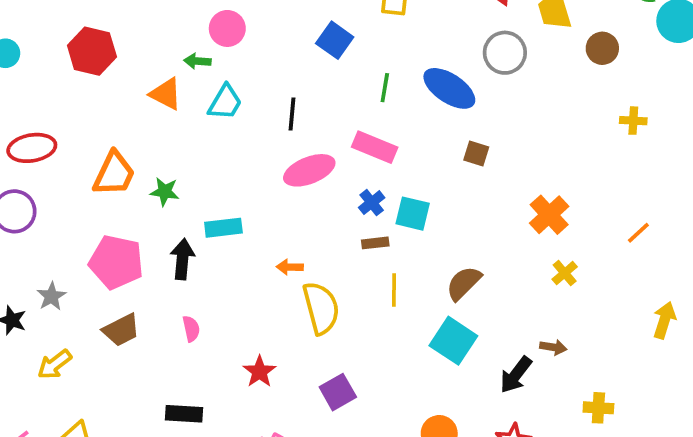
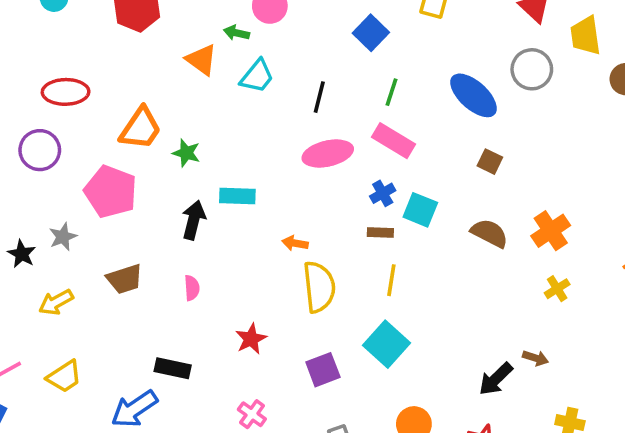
green line: (385, 88) -> (391, 92), moved
pink pentagon: (116, 262) -> (111, 192), moved
brown semicircle: (464, 283) -> (490, 233), moved, turned 63
cyan square: (453, 341) -> (387, 344), moved

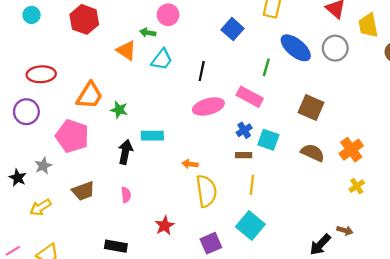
green line: (391, 92) -> (266, 67), moved
blue ellipse: (474, 95) -> (296, 48), moved
brown square: (490, 162) -> (311, 108), size x1.6

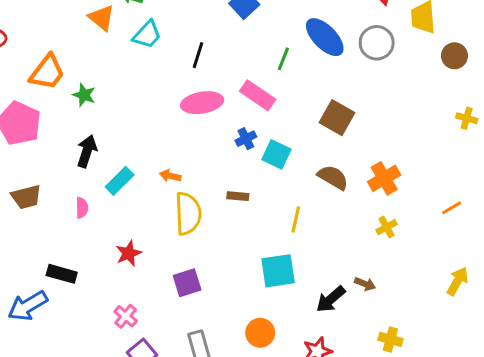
cyan rectangle: (152, 136) -> (120, 181), moved, turned -50
brown rectangle: (244, 155) -> (238, 196), moved
yellow line: (252, 185) -> (296, 219), moved
cyan square: (250, 225) -> (278, 271), moved, turned 36

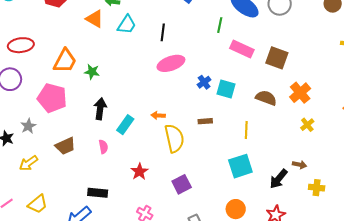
pink rectangle: (258, 95) -> (242, 49), moved
brown square: (337, 118) -> (277, 58), moved
yellow cross: (390, 339) -> (317, 188), moved

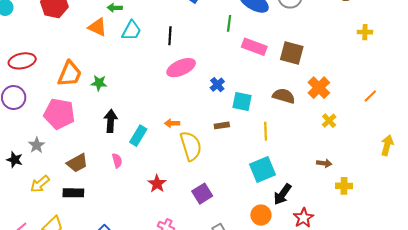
cyan square: (226, 89) -> (242, 102), moved
black arrow: (279, 179) -> (282, 194), moved
black rectangle: (98, 193) -> (73, 193), moved

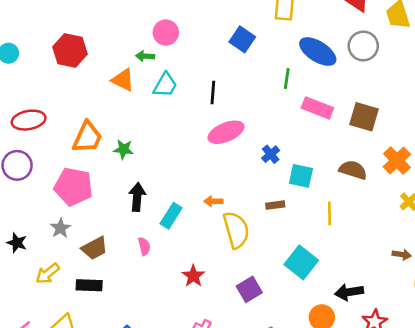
gray star: (37, 145) -> (60, 228), moved
cyan square: (262, 170) -> (301, 262), moved, turned -30
black arrow: (282, 194) -> (349, 292), turned 45

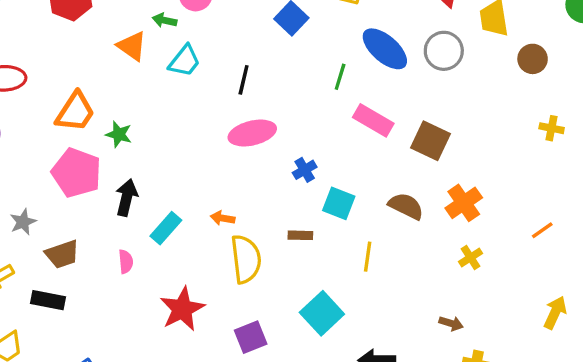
pink pentagon: (73, 187) -> (76, 173), moved
red star: (193, 276) -> (182, 309), size x1.5

